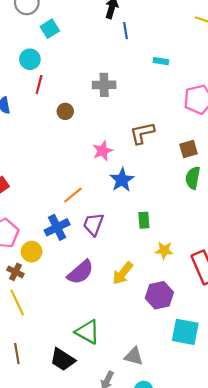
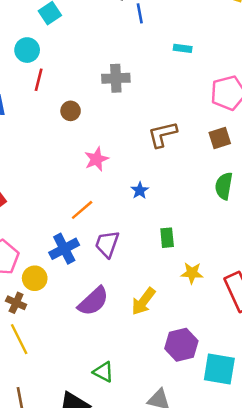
brown square: (189, 149) -> (220, 138), moved
pink star: (103, 151) -> (96, 159), moved
blue star: (122, 180) -> (140, 190), size x0.6
purple hexagon: (159, 295) -> (181, 345), moved
green triangle: (88, 332) -> (103, 372), size x0.7

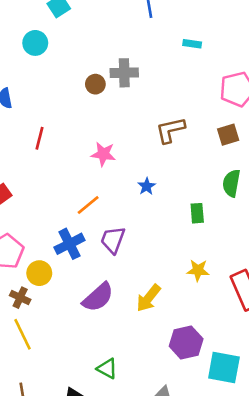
red line: (39, 80) -> (39, 138), moved
brown circle: (71, 111) -> (95, 84), moved
pink star: (96, 159) -> (103, 154), turned 30
green rectangle: (167, 238) -> (197, 213), moved

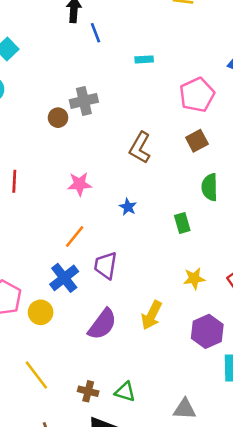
brown L-shape: (170, 130) -> (140, 148), turned -36
brown cross: (20, 298) -> (88, 391), moved
purple hexagon: (186, 343) -> (207, 331), moved

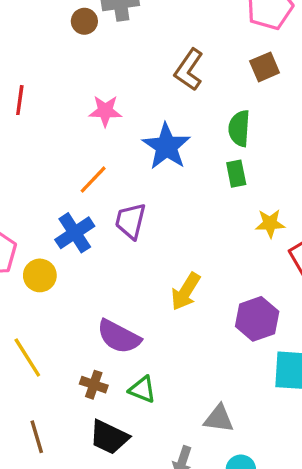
green semicircle: (210, 187) -> (239, 128), moved
blue star: (128, 207) -> (166, 146), size x2.0
yellow star: (194, 278) -> (270, 223), moved
purple semicircle: (102, 324) -> (119, 337), moved, turned 76

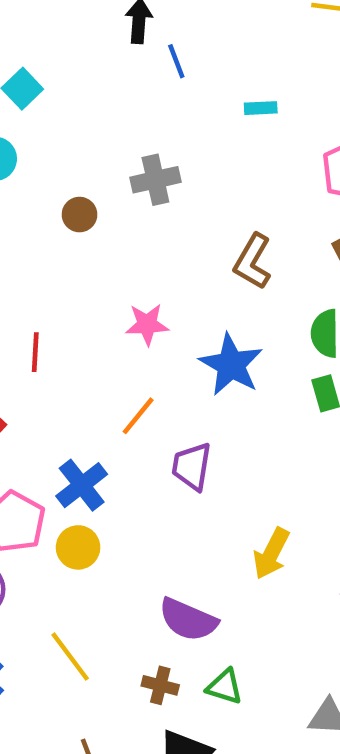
brown circle: (84, 21) -> (80, 215), moved
red line: (20, 100) -> (35, 352), moved
blue cross: (75, 233) -> (82, 485), moved

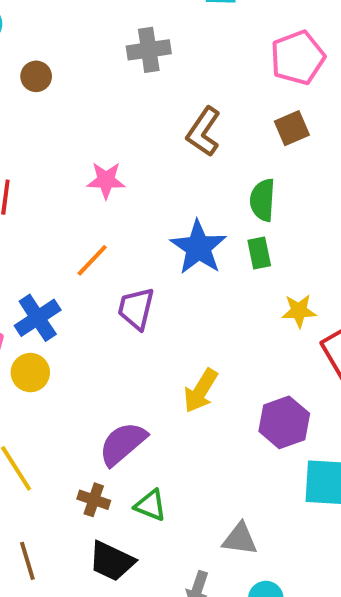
gray cross: (155, 180) -> (149, 50), moved
brown circle: (80, 215) -> (36, 76), moved
blue star: (231, 365) -> (198, 247), moved
purple semicircle: (188, 620) -> (123, 444), turned 112

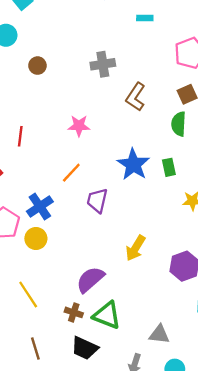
gray cross: (149, 50) -> (103, 64), moved
green semicircle: (263, 200) -> (179, 124), moved
green triangle: (151, 505) -> (107, 315), size x1.5

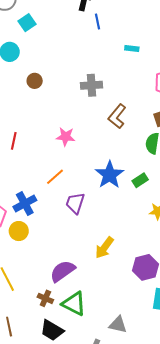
green rectangle: (169, 167) -> (140, 180), turned 63

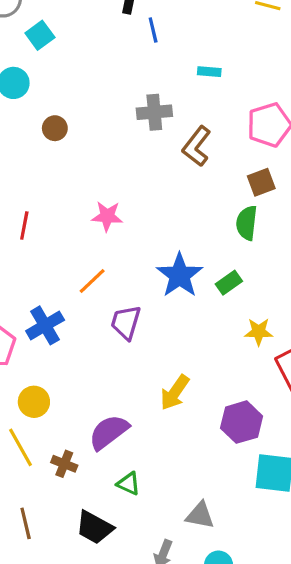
gray cross: (91, 85) -> (154, 112), moved
brown L-shape: (117, 116) -> (197, 146), moved
yellow circle: (19, 231) -> (34, 402), moved
brown cross: (45, 298) -> (64, 464), moved
green triangle: (74, 304) -> (129, 484), size x0.6

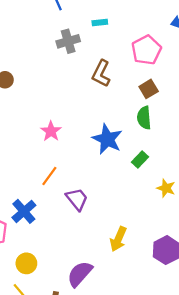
gray cross: (154, 112) -> (68, 41), moved
pink star: (107, 216) -> (51, 131), turned -30
blue star: (180, 275) -> (107, 139), moved
purple trapezoid: (126, 322) -> (77, 199), turned 135
yellow star: (259, 332) -> (166, 188), turned 30

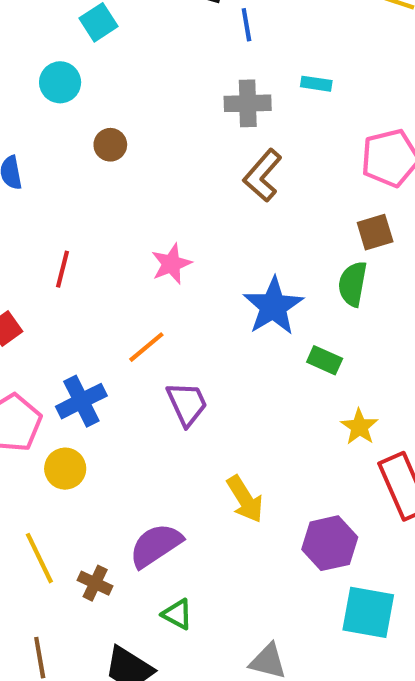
brown L-shape: (101, 74) -> (263, 175), moved
green rectangle: (140, 159) -> (325, 360), turned 56
yellow arrow: (118, 239) -> (245, 499), turned -70
yellow circle: (26, 263) -> (65, 469), moved

